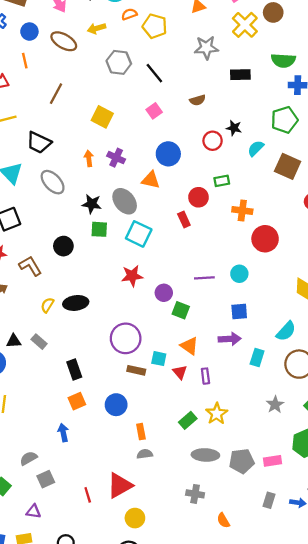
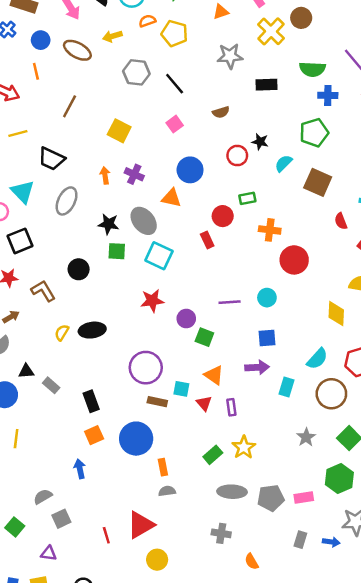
gray ellipse: (53, 182) -> (67, 201), turned 70
gray rectangle: (39, 342) -> (51, 385), moved
blue circle: (116, 405) -> (136, 439), size x1.4

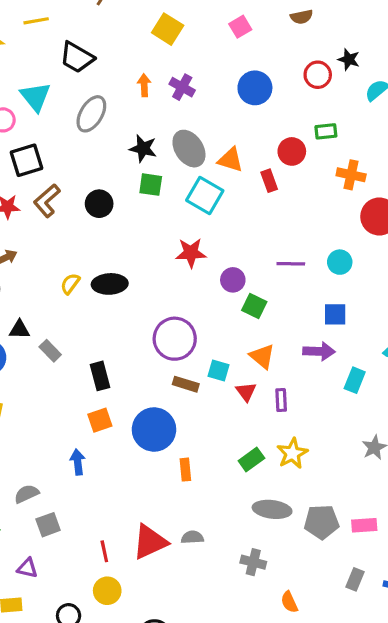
orange triangle: (171, 198) -> (230, 160), moved
brown L-shape: (43, 291) -> (47, 201), moved, turned -105
gray semicircle: (167, 491) -> (192, 537), moved
yellow circle: (157, 560) -> (107, 591), moved

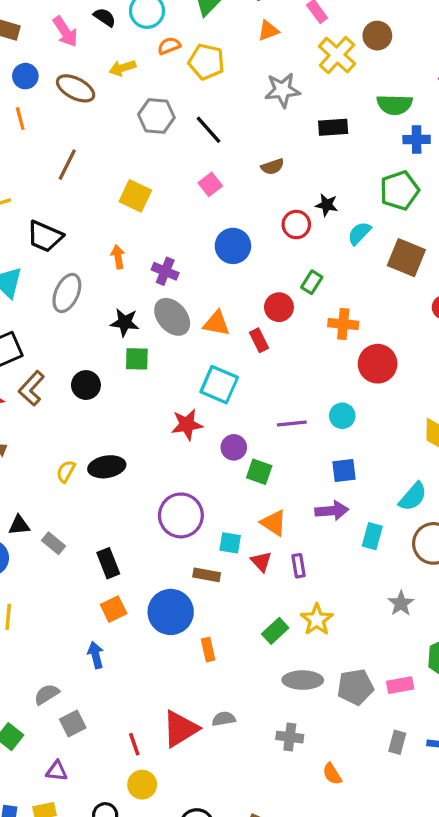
purple cross: (182, 87) -> (165, 271), moved
green rectangle: (326, 131) -> (312, 282), turned -45
cyan square: (205, 195) -> (219, 385), moved
brown rectangle: (186, 384) -> (207, 575), moved

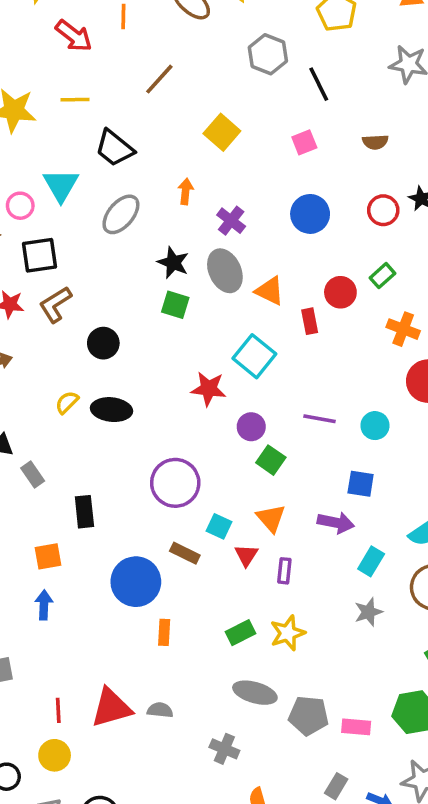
black circle: (86, 385) -> (103, 343), moved
gray star: (401, 603) -> (368, 612), moved
orange square: (114, 609) -> (48, 556), moved

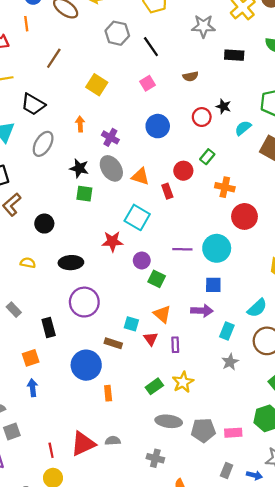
yellow semicircle: (67, 402) -> (28, 263), turned 64
black ellipse: (112, 410) -> (71, 263), moved
cyan circle: (375, 426) -> (217, 248), size x1.6
purple circle: (175, 483) -> (84, 302), moved

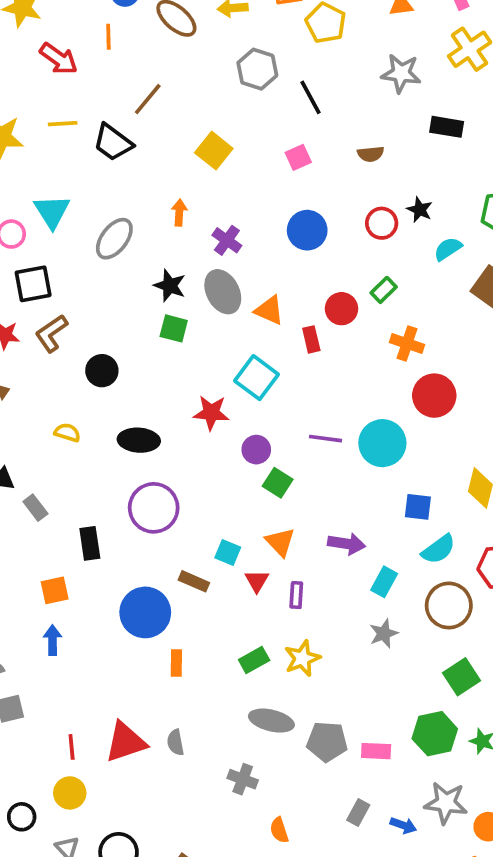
black trapezoid: (33, 104) -> (113, 142), moved
blue square: (213, 285) -> (418, 507), moved
gray semicircle: (113, 441) -> (175, 742), turned -104

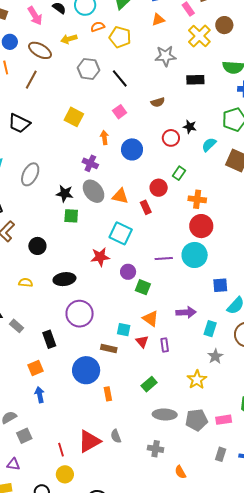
brown line: (148, 99) -> (31, 80), moved
orange arrow: (179, 212) -> (104, 138), moved
red circle: (434, 396) -> (201, 226), moved
yellow star: (302, 658) -> (197, 380), moved

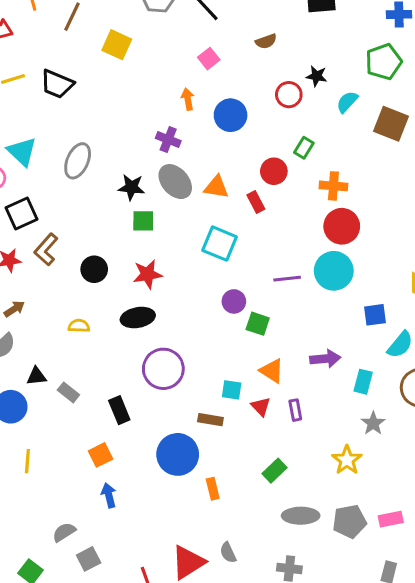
yellow square: (74, 117) -> (117, 45), moved
red star: (100, 257) -> (147, 274), moved

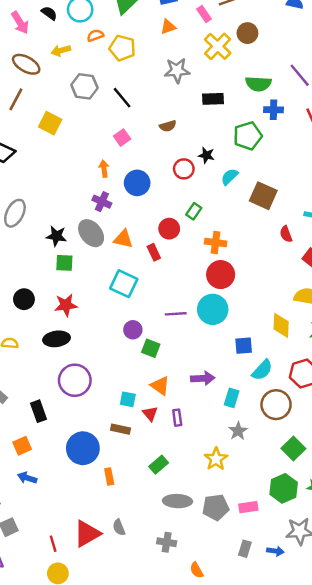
green pentagon: (384, 62) -> (248, 136), moved
purple cross: (168, 139) -> (102, 202), moved
brown rectangle: (210, 420) -> (121, 429), moved
blue arrow: (109, 495) -> (27, 478), turned -60

